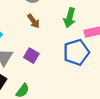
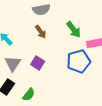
green arrow: (70, 18) -> (74, 30), turned -54

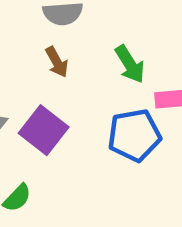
purple square: (38, 63) -> (44, 130), size x1.5

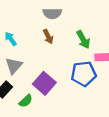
purple square: (44, 130) -> (44, 83), moved

